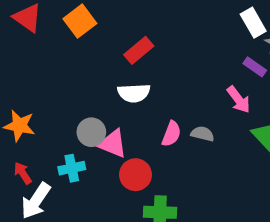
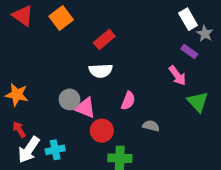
gray semicircle: (203, 134) -> (151, 126), moved
cyan cross: (72, 168) -> (55, 150), moved

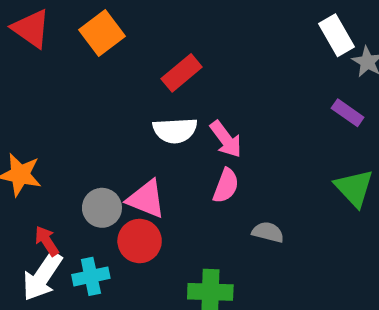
purple rectangle: (189, 52) -> (348, 113), moved
pink arrow: (177, 75) -> (226, 139), moved
gray circle: (69, 99) -> (102, 208), moved
red arrow: (19, 129) -> (47, 241), moved
red circle: (102, 131) -> (140, 241), moved

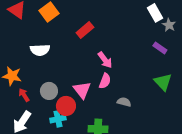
white semicircle: (175, 130) -> (40, 50), moved
pink triangle: (146, 199) -> (82, 90), moved, turned 30
red arrow: (47, 241) -> (24, 95), moved
cyan cross: (91, 276) -> (58, 119), moved

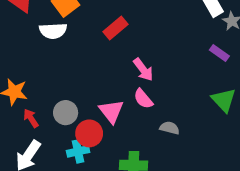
white semicircle: (40, 50) -> (53, 31), moved
pink semicircle: (105, 81) -> (143, 99), turned 119

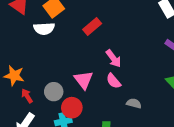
pink triangle: (111, 111) -> (84, 80), moved

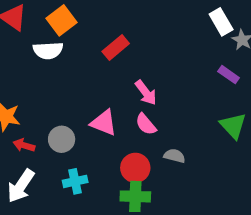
pink triangle: (84, 80) -> (104, 123), turned -30
red arrow: (27, 96) -> (24, 145), turned -40
red circle: (72, 108) -> (135, 168), moved

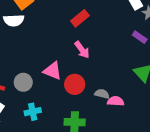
red rectangle: (116, 47) -> (80, 18), moved
pink semicircle: (146, 124) -> (116, 101), moved, turned 133
red circle: (135, 168) -> (75, 84), moved

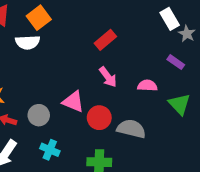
gray semicircle: (102, 94) -> (131, 129), size x1.6
pink semicircle: (116, 101) -> (147, 86), moved
cyan cross: (33, 112) -> (50, 150), turned 35

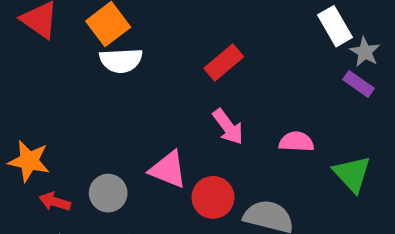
white semicircle: (28, 42) -> (121, 60), moved
purple rectangle: (176, 62) -> (358, 84), moved

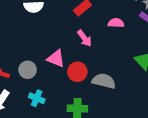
pink semicircle: (296, 142) -> (116, 23), moved

